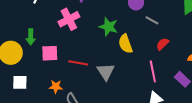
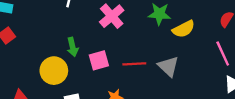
yellow semicircle: (125, 44) -> (184, 29), turned -84

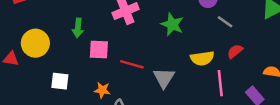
yellow semicircle: (184, 29) -> (202, 58), moved
yellow circle: (54, 71) -> (35, 43), moved

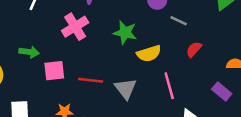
green arrow: (78, 28) -> (29, 52), turned -78
yellow semicircle: (202, 58) -> (149, 53), moved
pink line: (220, 83) -> (169, 86), moved

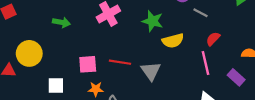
green arrow: (29, 52) -> (61, 22), moved
pink square: (54, 71) -> (88, 64), moved
pink line: (169, 86) -> (205, 63), moved

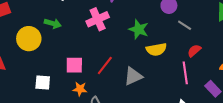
yellow circle: (29, 53) -> (29, 39), moved
red line: (120, 62) -> (105, 65), turned -66
gray triangle: (151, 71) -> (133, 76), turned 36

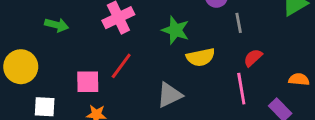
gray line: (185, 25) -> (239, 23), turned 48
yellow circle: (29, 39) -> (21, 67), moved
red line: (105, 65) -> (121, 66), moved

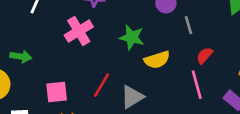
green arrow: (57, 25) -> (21, 56), moved
red line: (121, 66) -> (102, 85), moved

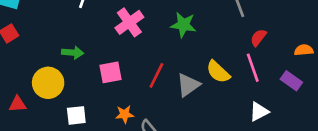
yellow semicircle: (157, 60) -> (218, 72), moved, turned 65
pink square: (57, 92) -> (110, 72), moved

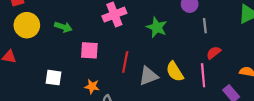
red line: (156, 75) -> (125, 62), turned -30
yellow circle: (48, 83) -> (27, 25), moved

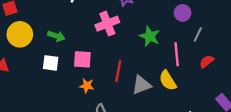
gray line: (205, 26) -> (198, 34), turned 32
pink line: (203, 75) -> (177, 54), moved
white square: (54, 78) -> (51, 63), moved
orange star: (92, 86) -> (87, 86), moved

